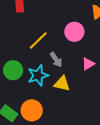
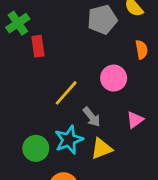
green circle: (13, 70) -> (36, 148), moved
yellow triangle: (62, 84) -> (102, 149), turned -30

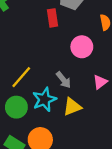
red rectangle: (38, 46) -> (53, 18), moved
yellow line: (66, 93) -> (21, 77), moved

